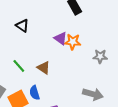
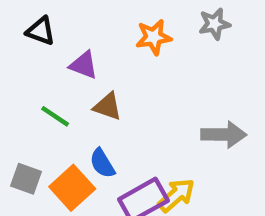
purple triangle: (61, 38) -> (84, 65), moved
gray star: (100, 56) -> (214, 24), moved

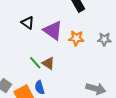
purple triangle: (84, 65) -> (53, 31), moved, size x1.5
green line: (55, 116) -> (35, 63), moved

